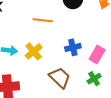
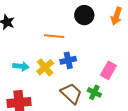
blue cross: (73, 47) -> (68, 60), moved
green cross: (94, 79) -> (94, 92), moved, turned -32

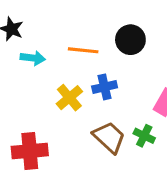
black circle: (84, 15) -> (130, 40), moved
cyan arrow: (21, 66) -> (33, 58), moved

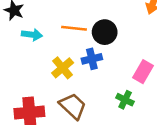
black circle: (130, 40) -> (105, 32), moved
brown trapezoid: (109, 137) -> (73, 106), moved

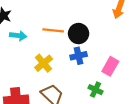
blue cross: (92, 59) -> (79, 56), moved

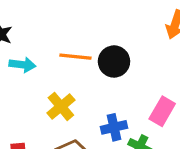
blue cross: (79, 56) -> (114, 127), moved

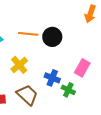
blue cross: (114, 127) -> (52, 78), turned 35

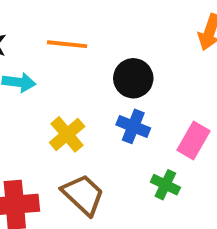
orange line: (28, 34) -> (67, 44), moved
blue cross: (52, 78) -> (133, 126), moved

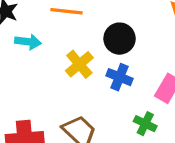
yellow cross: (67, 134) -> (79, 64), moved

